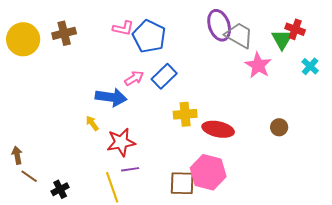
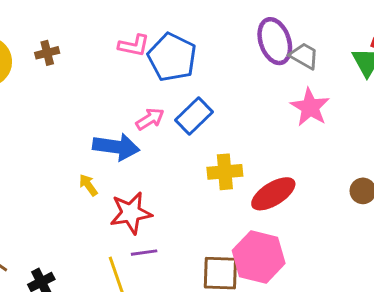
brown cross: (64, 33) -> (47, 53), size x0.7
gray trapezoid: (239, 35) -> (304, 56), size x0.7
pink star: (258, 65) -> (310, 107), moved
red ellipse: (218, 129) -> (273, 194), turned -44

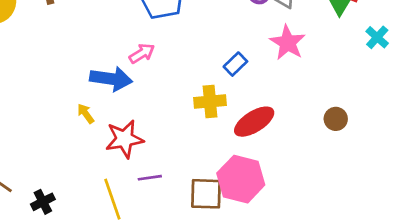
blue rectangle: (194, 116) -> (235, 64), moved, size x0.7
purple line: (144, 253) -> (150, 178), moved

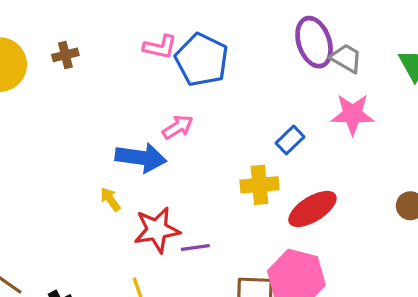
pink star: (288, 43) -> (353, 114), turned -30
purple line: (150, 178) -> (195, 247), moved

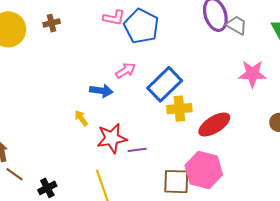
pink star: (353, 114) -> (252, 74), moved
blue rectangle: (290, 140) -> (165, 84), moved, size x1.8
blue arrow: (141, 158) -> (101, 91), size x0.7

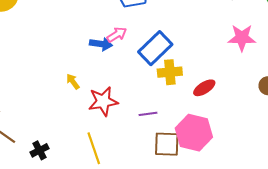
blue arrow: (101, 91) -> (101, 44), moved
red ellipse: (214, 125) -> (204, 88), size x0.7
purple line: (137, 150) -> (148, 114), moved

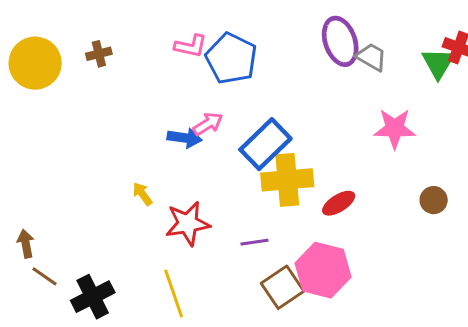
yellow cross: (170, 72) -> (287, 180), size x1.4
brown square: (167, 144) -> (283, 287), turned -36
black cross: (39, 150) -> (93, 297), size x1.5

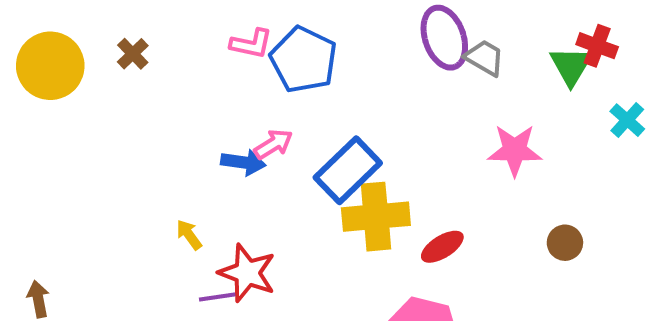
brown cross: (99, 54) -> (133, 54), turned -30
red star: (188, 223) -> (247, 273), turned 30
purple line: (255, 242) -> (217, 297), moved

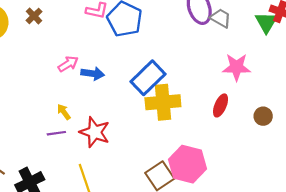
pink arrow: (273, 144) -> (68, 64), moved
red ellipse: (442, 247) -> (221, 105), moved, turned -35
purple line: (217, 297) -> (56, 133), moved

